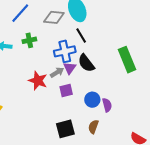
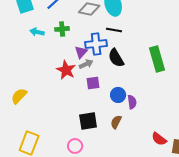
black line: (81, 35) -> (114, 30), turned -56
purple triangle: (70, 68) -> (81, 52), moved

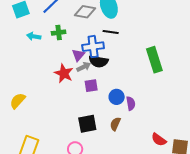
black semicircle: (116, 58) -> (98, 61), moved, turned -48

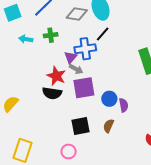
black line: (111, 32) -> (103, 34), turned -56
black semicircle: (98, 61) -> (52, 93), moved
gray arrow: (84, 67) -> (76, 69), turned 56
purple square: (91, 86) -> (84, 88), size x1.6

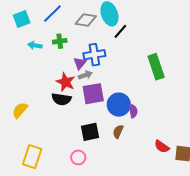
black line: (103, 34) -> (120, 31), moved
gray arrow: (76, 69) -> (85, 75), turned -48
blue circle: (109, 99) -> (119, 105), size x1.5

